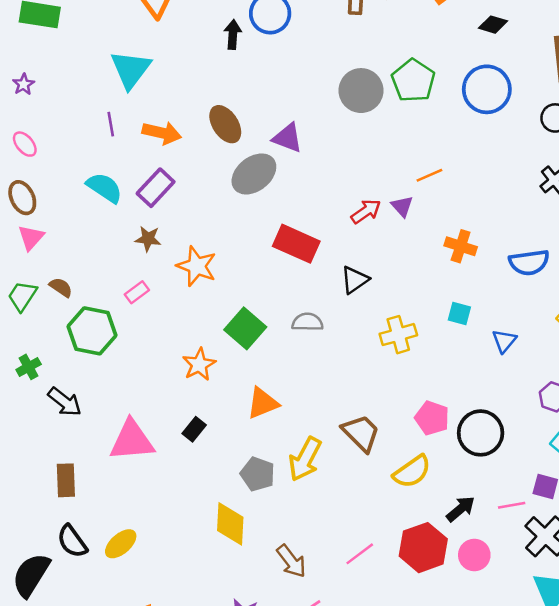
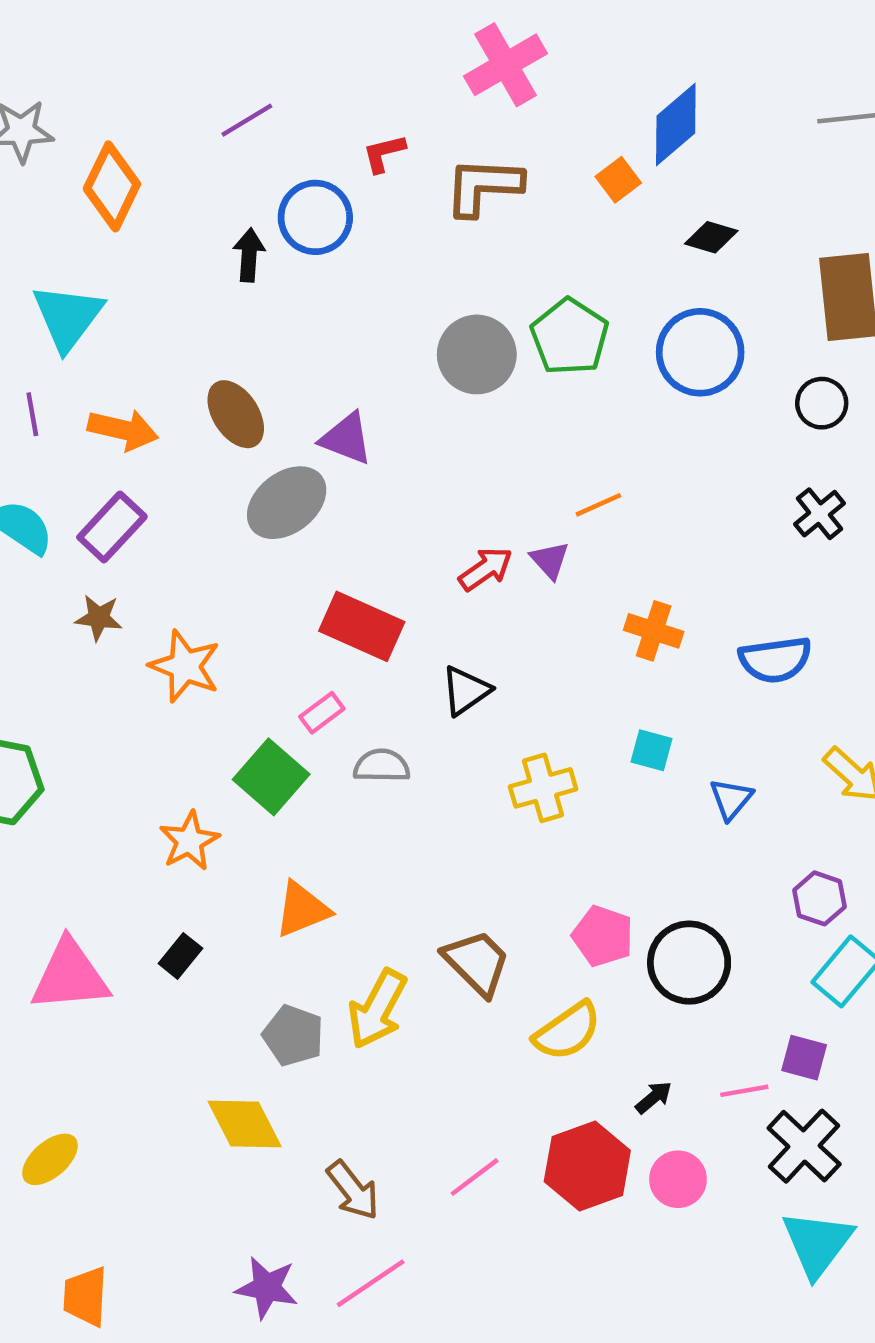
pink rectangle: (137, 292) -> (322, 713), moved
black arrow: (461, 509) -> (654, 1097), size x0.7
yellow diamond: (230, 524) -> (245, 1124), turned -30

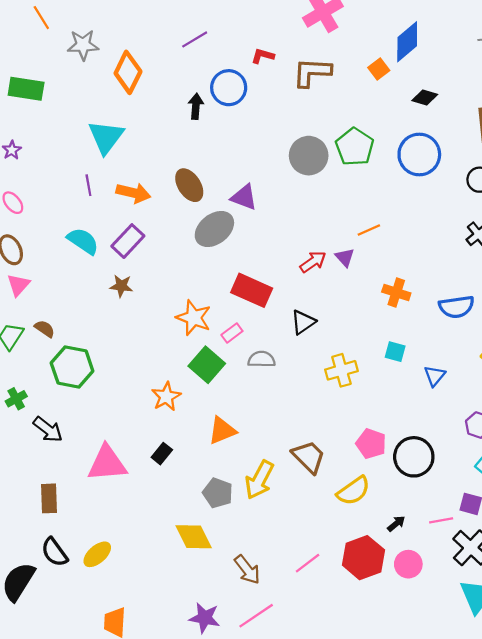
red L-shape: (384, 153) -> (263, 56), turned 30
orange star: (185, 666) -> (194, 318), moved

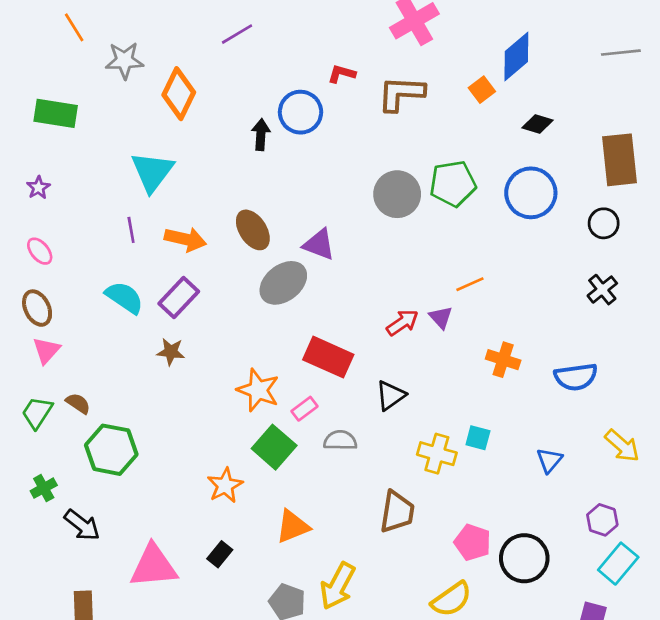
purple line: (195, 39) -> (237, 34), moved
green pentagon: (355, 147) -> (453, 184), turned 30
cyan square: (395, 352) -> (478, 438), moved
yellow cross: (341, 370) -> (437, 454), turned 32
brown trapezoid: (309, 457) -> (397, 512), moved, turned 54

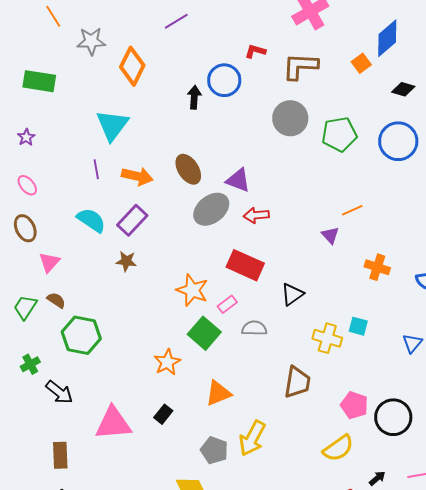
gray circle: (397, 194) -> (290, 118), moved
red arrow: (402, 323) -> (256, 215), moved, turned -150
pink triangle: (46, 350) -> (49, 262), moved

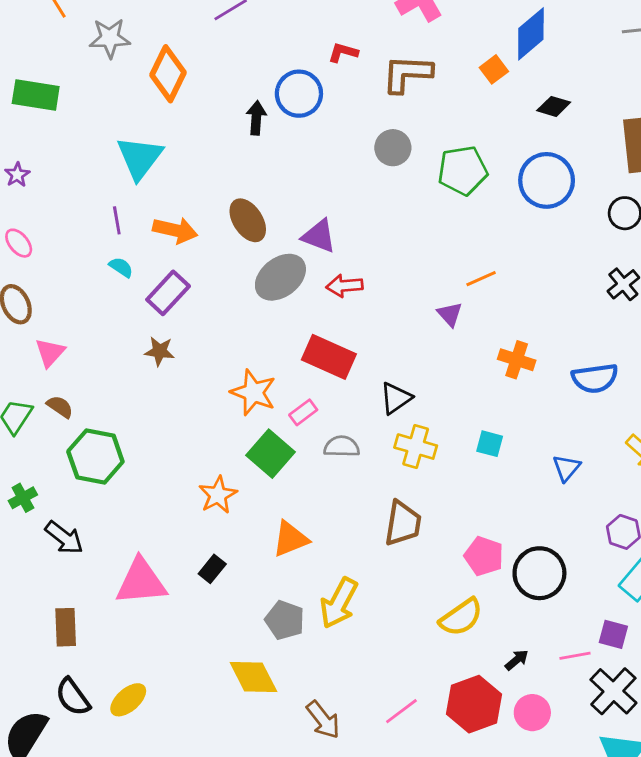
gray circle: (290, 118) -> (393, 148), size x0.7
cyan semicircle: (91, 220) -> (121, 267), moved, size x0.6
yellow cross: (327, 338) -> (416, 447), moved

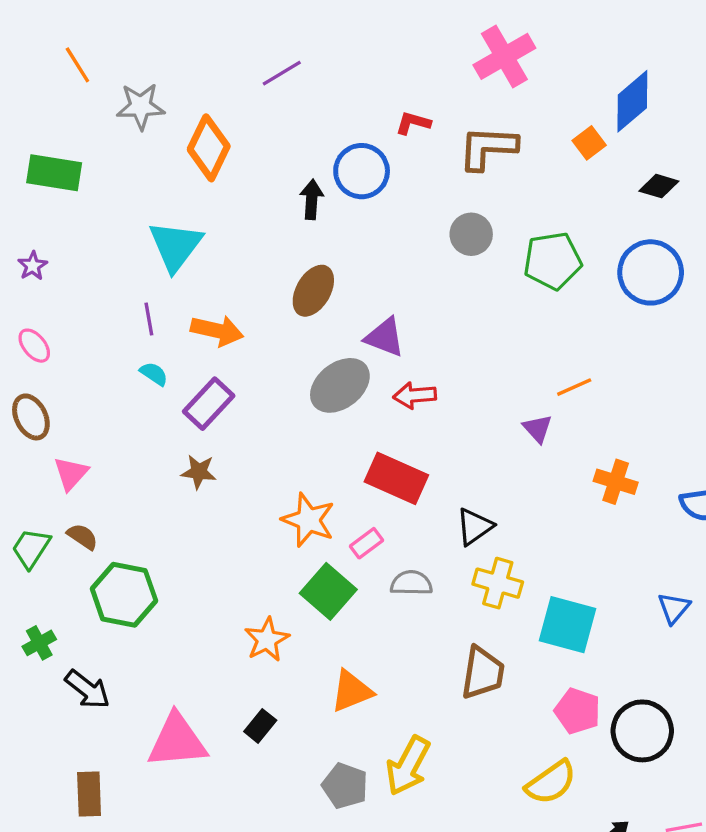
brown ellipse: (248, 220) -> (313, 291), moved, turned 63
cyan square: (490, 444) -> (568, 625), moved, size x1.8

